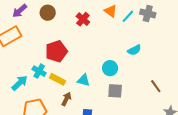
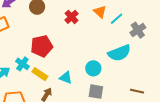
gray cross: (148, 13) -> (138, 30), moved, turned 35
cyan semicircle: (134, 50) -> (119, 53), size x1.6
brown line: (156, 86) -> (137, 91), turned -48

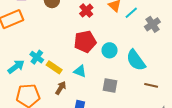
red pentagon: (42, 46) -> (85, 42), moved
cyan semicircle: (119, 53) -> (136, 60), moved, turned 75
cyan circle: (93, 68) -> (110, 50), moved

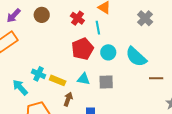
cyan line: (131, 13) -> (98, 28), moved, turned -48
cyan arrow: (16, 67) -> (20, 87), turned -84
gray square: (110, 85) -> (106, 82), moved

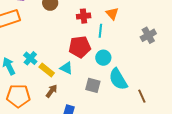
red cross: (77, 18) -> (84, 16), turned 32
cyan semicircle: (136, 57) -> (118, 79), moved
brown line: (156, 78) -> (142, 96), turned 48
cyan triangle: (84, 79) -> (66, 68), moved

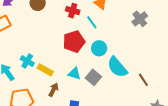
red cross: (84, 16) -> (73, 11), turned 32
cyan line: (100, 31) -> (92, 22), turned -32
cyan triangle: (66, 68) -> (74, 74), moved
gray square: (93, 85) -> (93, 77), turned 35

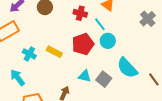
cyan circle: (99, 48) -> (108, 41), moved
cyan cross: (27, 61) -> (29, 54), moved
yellow rectangle: (45, 70) -> (54, 52), moved

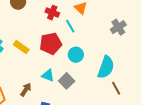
cyan circle: (108, 41) -> (76, 55), moved
cyan semicircle: (127, 68) -> (106, 67), moved, turned -125

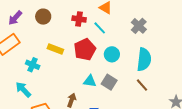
gray cross: (118, 27) -> (139, 26), moved
yellow rectangle: (21, 47) -> (55, 49), moved
brown line: (116, 88) -> (142, 85), moved

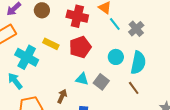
red cross: (79, 19) -> (77, 16), size x1.5
cyan line: (100, 28) -> (115, 24), moved
cyan circle: (112, 54) -> (116, 57), moved
cyan cross: (33, 65) -> (27, 57), size x1.6

